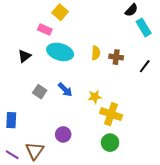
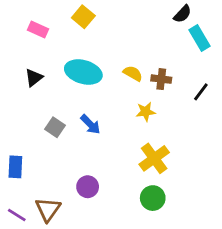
pink rectangle: (45, 30) -> (38, 30), moved
yellow semicircle: (96, 53) -> (133, 73), turned -64
yellow star: (95, 97) -> (146, 112), moved
yellow cross: (111, 114) -> (154, 158), turned 35

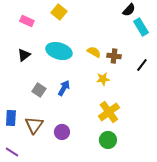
blue arrow: (90, 124) -> (64, 88), turned -105
brown triangle: (48, 209) -> (34, 125), moved

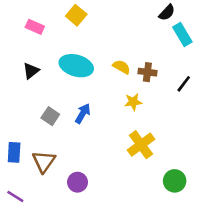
purple circle: (62, 132) -> (78, 182), moved
green circle: (108, 140) -> (175, 181), moved

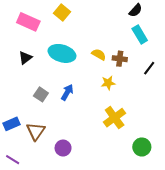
pink rectangle: (35, 27) -> (28, 22), size x1.5
cyan rectangle: (182, 35) -> (140, 35), moved
blue rectangle: (14, 152) -> (12, 124), turned 63

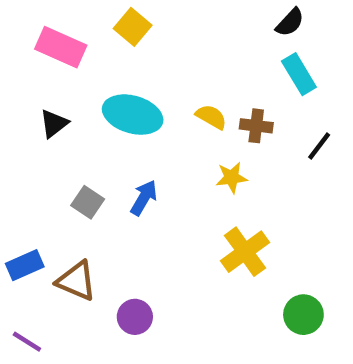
brown triangle: (36, 131) -> (76, 281), turned -42

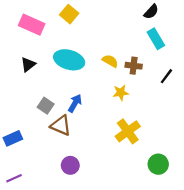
brown triangle: (76, 281) -> (61, 125), moved
purple line: (27, 342) -> (14, 178), turned -56

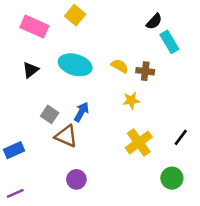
black semicircle: (151, 12) -> (154, 21), moved
black line: (166, 76) -> (181, 137), moved

